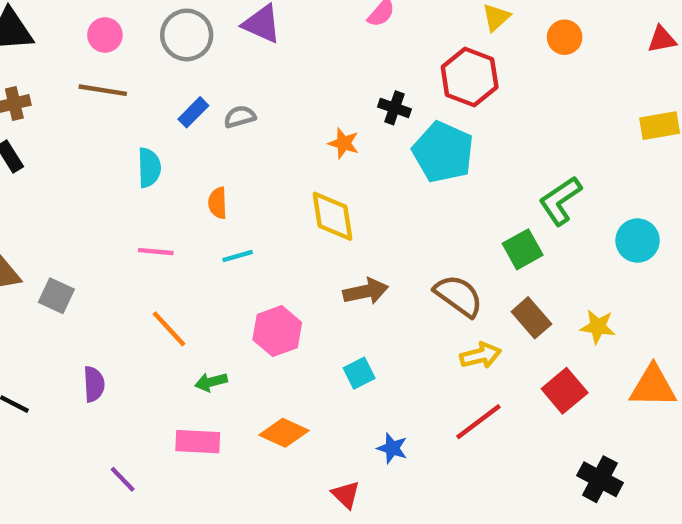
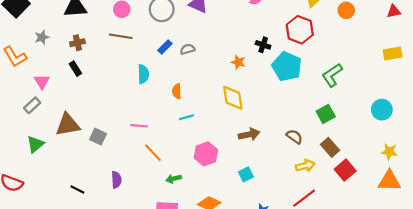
green L-shape: (560, 201) -> (332, 75), moved
pink line: (156, 252) -> (139, 126), moved
brown semicircle: (459, 296) -> (294, 137), size x0.7
yellow star: (598, 327) -> (389, 152), moved
red square: (565, 391) -> (345, 170), moved

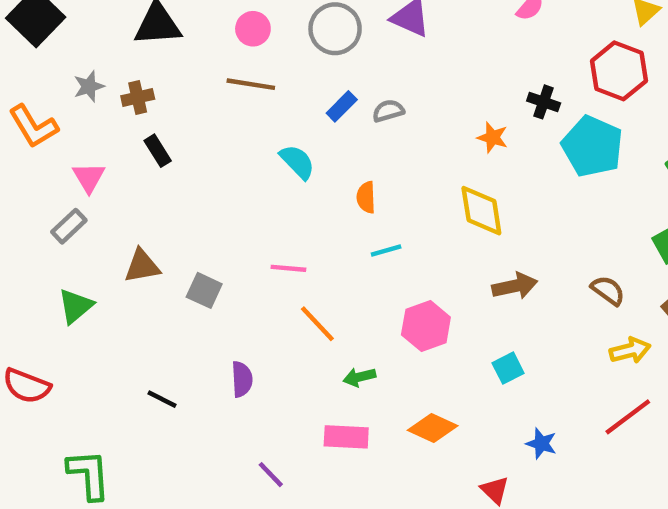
brown cross: (77, 43) -> (138, 98), moved
cyan semicircle: (143, 74) -> (297, 162), turned -42
brown triangle: (68, 125) -> (142, 266), size x0.7

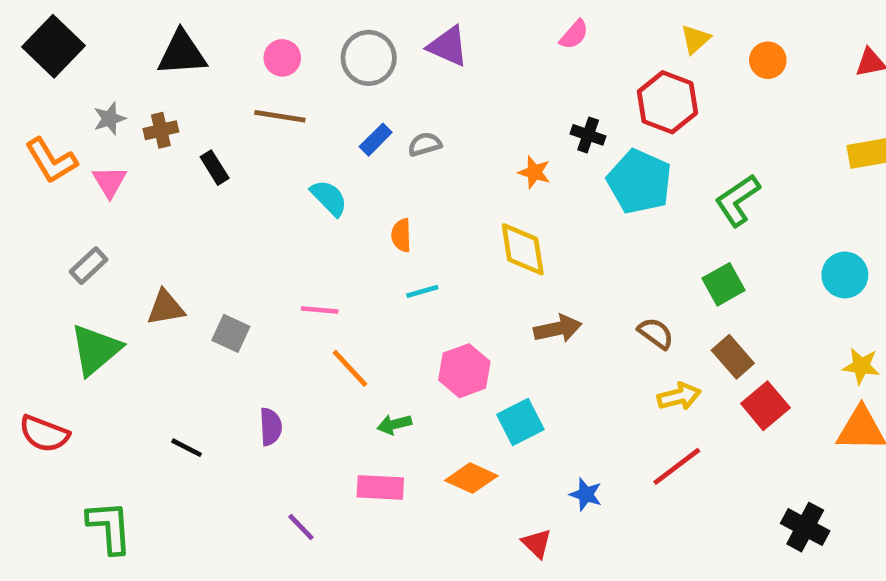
black rectangle: (158, 151) -> (215, 168), moved
pink triangle: (89, 177) -> (110, 182), moved
green triangle: (76, 306) -> (96, 350), size x1.4
cyan square: (508, 368) -> (520, 422), moved, size x1.4

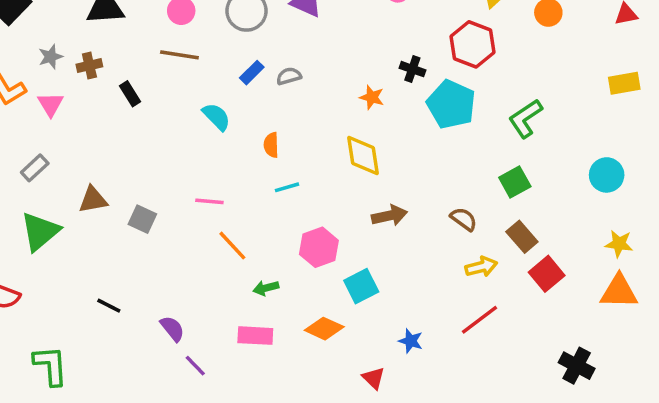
purple semicircle: (271, 427) -> (172, 329), moved, turned -36

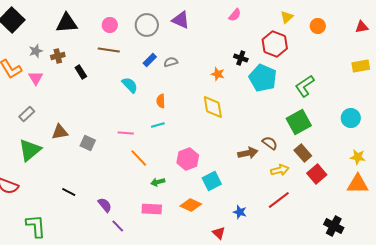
green square: (515, 182) -> (299, 122), size x1.4
cyan line: (287, 187) -> (158, 125), moved
brown arrow: (389, 216) -> (248, 153), moved

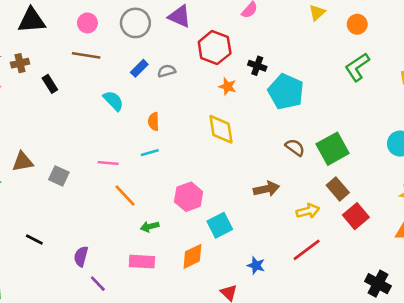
red hexagon: (275, 44) -> (215, 48), moved
green L-shape: (305, 86) -> (357, 67), moved
brown semicircle: (270, 143) -> (295, 147), moved
purple semicircle: (105, 205) -> (81, 256), turned -126
orange diamond: (191, 205) -> (192, 256), turned -50

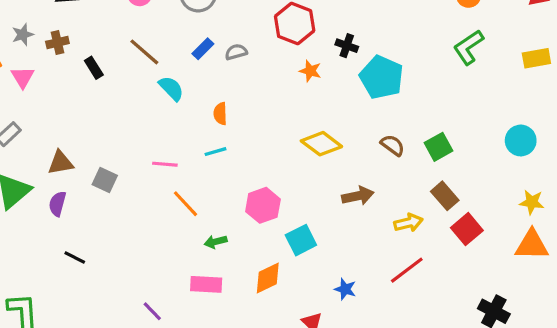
brown line: (86, 55) -> (144, 52), moved, turned 32
yellow diamond: (221, 129) -> (321, 144), moved, turned -44
green square: (333, 149) -> (438, 147), size x0.7
purple semicircle: (81, 256) -> (57, 204), moved

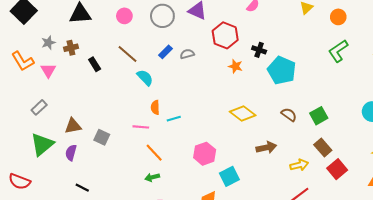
orange semicircle: (220, 114) -> (155, 107), moved
green arrow: (216, 242) -> (152, 177), moved

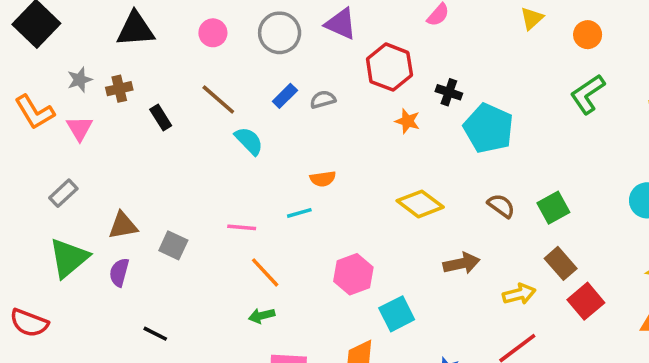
orange semicircle: (155, 107) -> (323, 179), moved, turned -96
black line: (82, 188) -> (155, 334), moved

